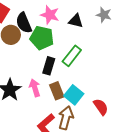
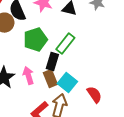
green pentagon: (42, 38) -> (35, 40), moved, turned -30
black rectangle: (49, 66) -> (52, 62), moved

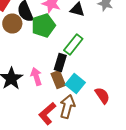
green pentagon: (35, 40) -> (43, 26), moved

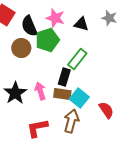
brown circle: (12, 24) -> (21, 48), moved
brown rectangle: (58, 80) -> (62, 94), turned -60
red L-shape: (47, 114) -> (37, 128), moved, turned 30

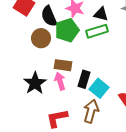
green rectangle: (77, 59) -> (97, 31), moved, turned 35
black rectangle: (64, 77) -> (84, 79), moved
brown rectangle: (62, 94) -> (63, 65), moved

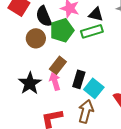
brown rectangle: (63, 65) -> (58, 65), turned -60

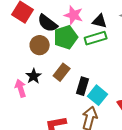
black semicircle: (44, 16) -> (48, 23), turned -30
pink arrow: (55, 81) -> (21, 88), moved
black star: (30, 83) -> (34, 76), moved, size x0.7

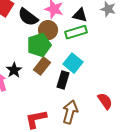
green pentagon: (66, 37) -> (39, 45), moved
brown circle: (40, 45) -> (48, 30), moved
cyan square: (98, 95) -> (73, 63), moved

